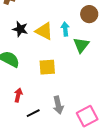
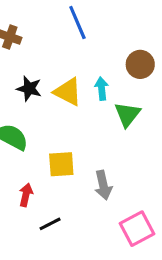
yellow square: (47, 67) -> (61, 164), moved
gray arrow: (58, 105) -> (103, 185), moved

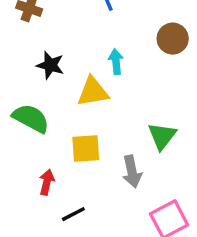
cyan arrow: (102, 89) -> (116, 62), moved
yellow triangle: (68, 92) -> (93, 92), moved, turned -36
green triangle: (127, 114) -> (162, 136), moved

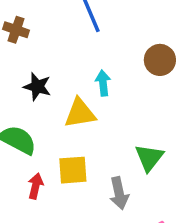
red arrow: (47, 182) -> (36, 186), moved

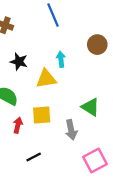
green triangle: (149, 158) -> (90, 107), turned -36

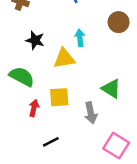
pink square: (95, 160) -> (116, 146), turned -30

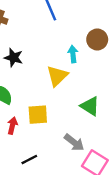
cyan arrow: (80, 38) -> (73, 54), moved
yellow triangle: (64, 58) -> (57, 76), moved, turned -35
gray arrow: (91, 113) -> (74, 143), moved, turned -40

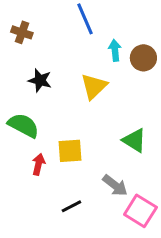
cyan arrow: (73, 54) -> (115, 50), moved
yellow triangle: (57, 76) -> (94, 86), moved
black line: (29, 159) -> (71, 206), moved

